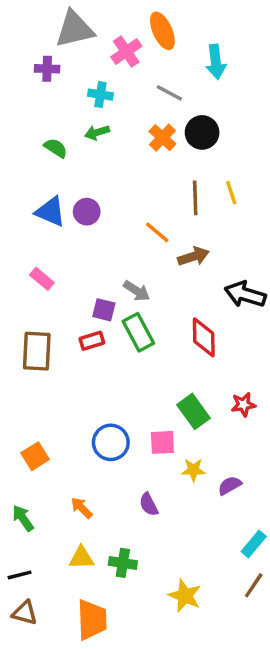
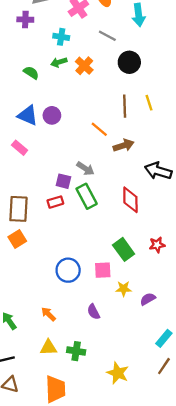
orange cross: (162, 138) -> (84, 66), moved
pink rectangle: (42, 279) -> (20, 148), moved
orange square: (35, 456) -> (17, 239), moved

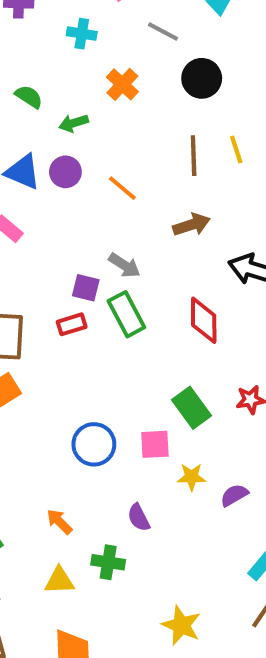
green arrow: (59, 62) -> (74, 123), moved
orange line: (99, 129) -> (122, 188), moved
green cross: (76, 351) -> (108, 562), moved

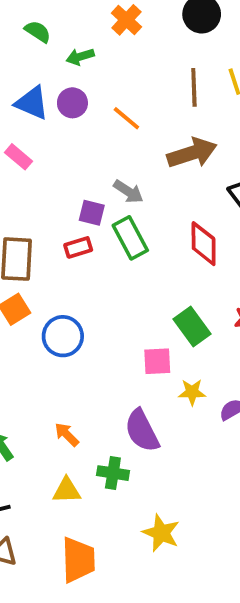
brown arrow: (192, 225) -> (192, 153), size x1.4
blue circle: (94, 444) -> (63, 336), moved
purple semicircle: (139, 518) -> (142, 431), size x1.6
yellow star: (181, 625) -> (161, 533), moved

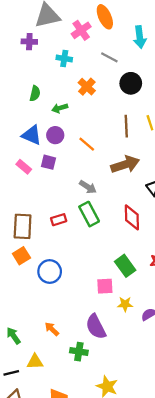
green semicircle: (38, 31) -> (35, 93), turned 70
purple square: (92, 213) -> (48, 162), moved
yellow triangle: (67, 490) -> (35, 362), moved

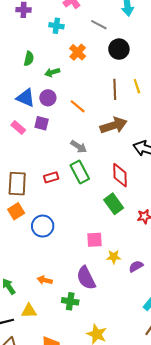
green rectangle: (125, 266) -> (114, 204), moved
orange arrow: (52, 329) -> (45, 280), turned -32

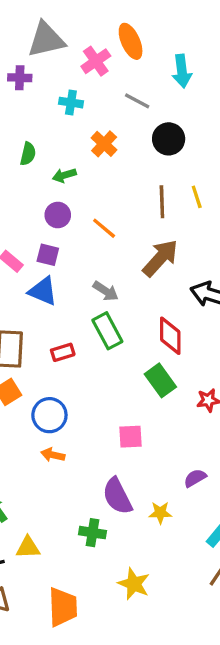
blue triangle: (26, 98) -> (43, 291), moved
brown arrow: (114, 125) -> (160, 258), turned -30
red rectangle: (51, 177) -> (63, 352), moved
yellow star: (114, 257) -> (160, 513), moved
orange arrow: (45, 280) -> (53, 455), moved

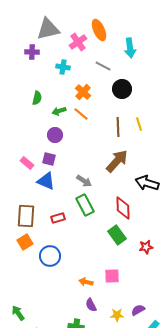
orange line: (104, 228) -> (81, 114), moved
pink square: (131, 437) -> (112, 276), moved
orange arrow: (53, 455) -> (86, 282), moved
purple semicircle: (195, 478) -> (138, 310), moved
purple semicircle: (117, 496) -> (91, 305), size x0.6

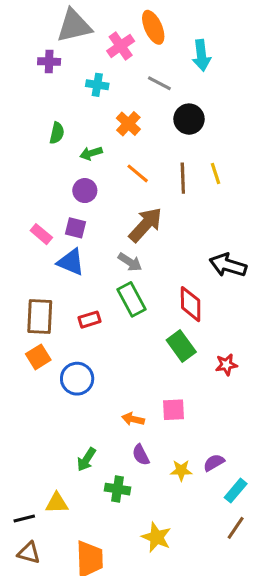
orange line: (81, 114) -> (138, 173), moved
brown arrow: (117, 161) -> (145, 225), moved
green arrow: (18, 313) -> (86, 459), moved, turned -112

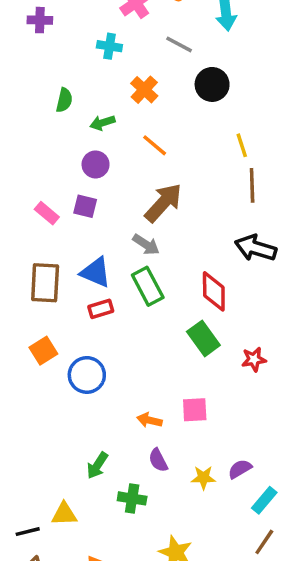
purple cross: (49, 62) -> (40, 20), moved
brown line: (183, 178) -> (252, 185), moved
blue triangle: (71, 262) -> (96, 272), moved
brown rectangle: (40, 316) -> (45, 283), moved

